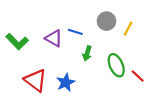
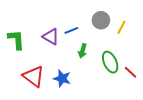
blue line: (75, 32) -> (71, 30), turned -40
green L-shape: (17, 42) -> (16, 40), turned -140
blue star: (66, 82) -> (62, 78), turned -30

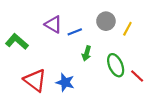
purple triangle: (51, 37) -> (53, 24), moved
green L-shape: (16, 40) -> (17, 42), turned -45

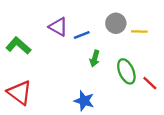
yellow line: (127, 29) -> (139, 31), turned 64
red triangle: (35, 80) -> (20, 93), moved
blue star: (65, 82) -> (84, 101), moved

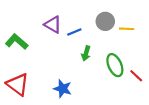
blue star: (84, 101) -> (63, 89), moved

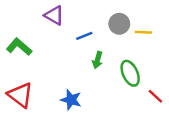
purple triangle: (53, 25) -> (54, 15), moved
red line: (136, 76) -> (155, 96), moved

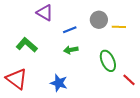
green L-shape: (19, 47) -> (27, 45), moved
green arrow: (98, 60) -> (71, 50), moved, turned 64

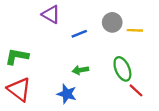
green L-shape: (27, 45) -> (17, 56), moved, turned -30
green arrow: (71, 50) -> (80, 70), moved
red line: (129, 80) -> (136, 90), moved

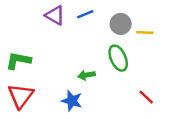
blue line: (79, 34) -> (85, 14), moved
green ellipse: (122, 69) -> (118, 58), moved
red triangle: (19, 89) -> (21, 96), turned 30

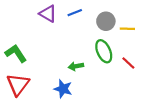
green L-shape: (18, 61) -> (16, 53), turned 45
red line: (146, 97) -> (128, 63), moved

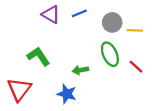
green L-shape: (16, 53) -> (38, 56), moved

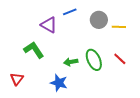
purple triangle: (51, 14) -> (49, 25), moved
green ellipse: (110, 54) -> (94, 60), moved
red triangle: (19, 89) -> (17, 79), size x0.6

